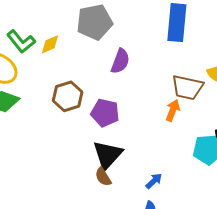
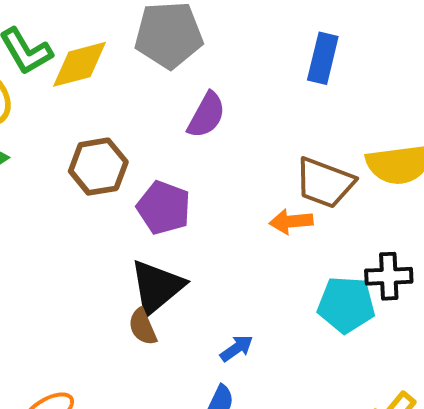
blue rectangle: (177, 23) -> (323, 58), size x0.7
yellow diamond: (50, 44) -> (79, 64), size x1.5
orange arrow: (173, 110) -> (291, 221), turned -125

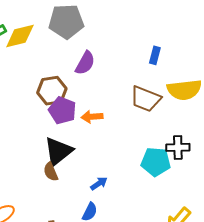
blue rectangle: (323, 58) -> (155, 55), moved, size x0.7
brown hexagon: (98, 167) -> (52, 91), moved
orange arrow: (291, 221) -> (92, 117), moved

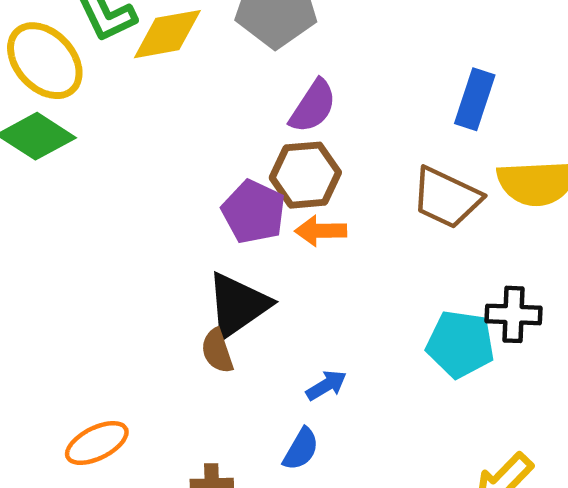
blue rectangle: (155, 55) -> (475, 99), size x1.4
brown hexagon: (52, 91) -> (305, 175), moved

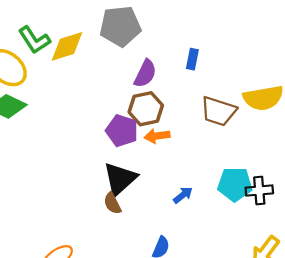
blue rectangle: (475, 99) -> (192, 59), moved, size x0.7
black cross: (514, 314) -> (259, 191), moved
blue arrow: (326, 385) -> (183, 195), moved

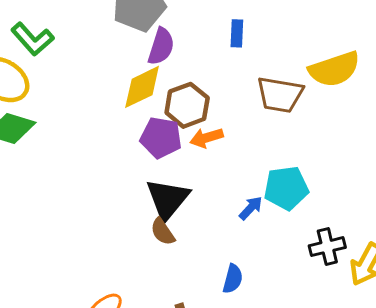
yellow diamond: (67, 46) -> (142, 87), moved
purple semicircle: (145, 74) -> (161, 46), moved
cyan pentagon: (235, 184) -> (286, 188), moved
black cross: (259, 191) -> (327, 247), moved

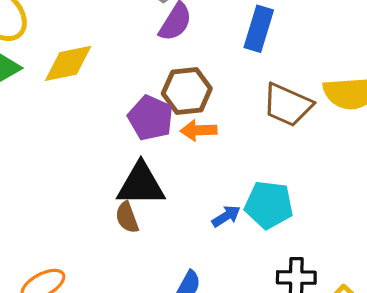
blue rectangle: (237, 33) -> (259, 29), size x1.5
yellow diamond: (142, 87) -> (68, 63), moved
black triangle: (167, 199) -> (141, 184), turned 36

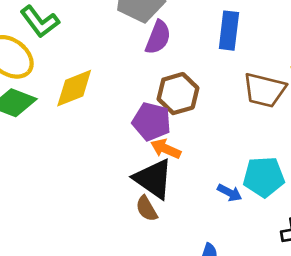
orange arrow: (199, 130) -> (166, 149), moved, turned 36
black triangle: (141, 184) -> (153, 179), turned 45
blue arrow: (226, 216) -> (230, 193), turned 70

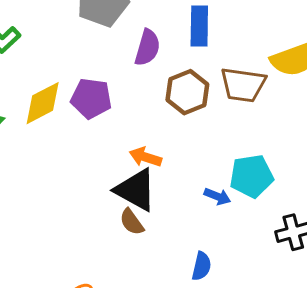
purple semicircle: (158, 37) -> (147, 48), moved
brown hexagon: (178, 94) -> (187, 92), moved
purple pentagon: (152, 122) -> (91, 98), moved

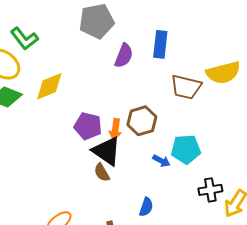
brown hexagon: (187, 92) -> (142, 121), moved
purple pentagon: (91, 98) -> (88, 126), moved
orange arrow: (145, 157) -> (115, 129), turned -105

